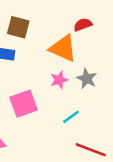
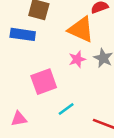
cyan line: (71, 117) -> (66, 109), moved

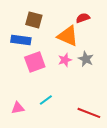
pink square: (44, 82) -> (35, 62), moved
cyan line: (66, 109) -> (46, 100), moved

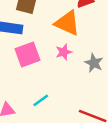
gray star: (86, 59) -> (94, 63), moved

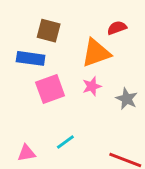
orange triangle: (67, 23) -> (96, 53), turned -44

